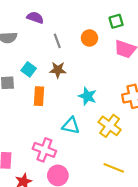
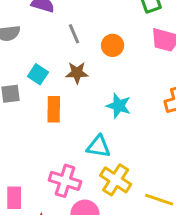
orange circle: (89, 38) -> (113, 45), moved
yellow cross: (110, 126) -> (116, 180), moved

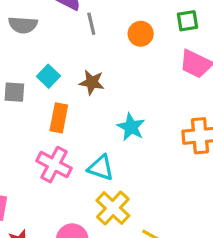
gray line: (74, 34) -> (91, 24), moved
orange circle: (113, 45) -> (141, 34), moved
pink cross: (65, 181) -> (54, 165), moved

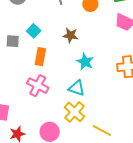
brown star: (92, 82) -> (70, 35), moved
cyan triangle: (101, 168) -> (77, 88), moved

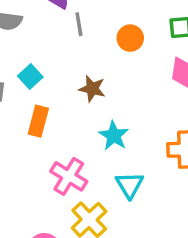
pink cross: (38, 86) -> (69, 176), moved
cyan triangle: (77, 88) -> (130, 185), moved, turned 36

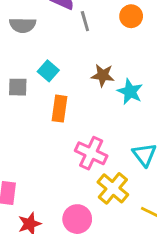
orange circle: (130, 38) -> (131, 16), moved
cyan star: (114, 136) -> (130, 92), moved

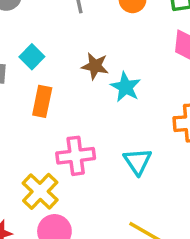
pink cross: (91, 153) -> (76, 156), turned -36
yellow cross: (113, 188) -> (40, 191), moved

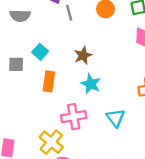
brown star: (95, 66) -> (83, 55), turned -30
cyan star: (126, 87) -> (91, 84), moved

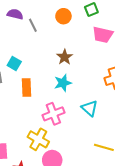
brown star: (83, 55) -> (65, 57), moved
cyan star: (91, 84) -> (63, 83), turned -30

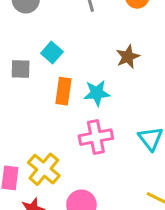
cyan star: (63, 83) -> (97, 93), moved
yellow cross: (38, 139) -> (44, 169), moved

